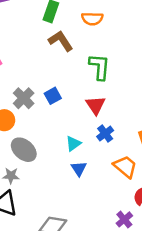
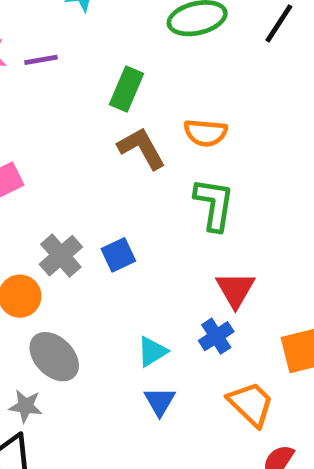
orange semicircle: (92, 19) -> (206, 133), moved
red triangle: (96, 105) -> (235, 290), moved

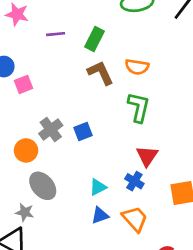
purple line: (41, 60) -> (56, 34), moved
blue cross: (216, 336) -> (134, 181), turned -30
blue triangle: (160, 401) -> (100, 215), turned 36
orange trapezoid: (251, 404) -> (135, 219), moved

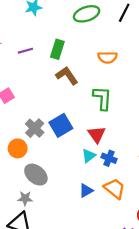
orange semicircle: (137, 67) -> (107, 57), moved
blue square: (83, 132) -> (61, 125), size x1.5
red triangle: (147, 156) -> (97, 135), moved
cyan triangle: (98, 187) -> (89, 156), moved

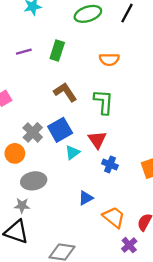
brown L-shape: (67, 76) -> (65, 92), moved
cyan triangle: (89, 156) -> (72, 152), moved
gray ellipse: (36, 175) -> (34, 181), turned -50
orange trapezoid: (115, 189) -> (114, 217), moved

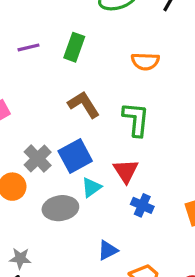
gray ellipse: (34, 181) -> (60, 208), moved

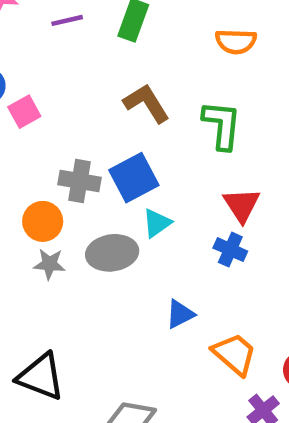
gray cross: (38, 159) -> (79, 181), turned -36
red triangle: (126, 171) -> (242, 205), moved
gray star: (20, 258) -> (49, 264), moved

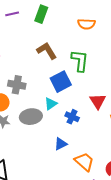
blue square: (134, 178) -> (61, 82), moved
red triangle: (242, 205) -> (98, 101), moved
blue cross: (230, 250) -> (72, 117), moved

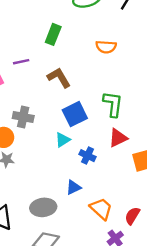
purple line: (12, 14) -> (21, 62), moved
green L-shape: (80, 61) -> (113, 104), moved
red triangle: (98, 101) -> (118, 138), turned 36
gray ellipse: (31, 117) -> (43, 207), moved

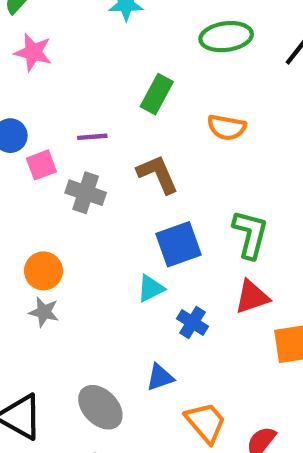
orange semicircle: (106, 47) -> (227, 127), moved
gray cross: (23, 117) -> (86, 193), moved
gray ellipse: (43, 207) -> (100, 407), turned 45

